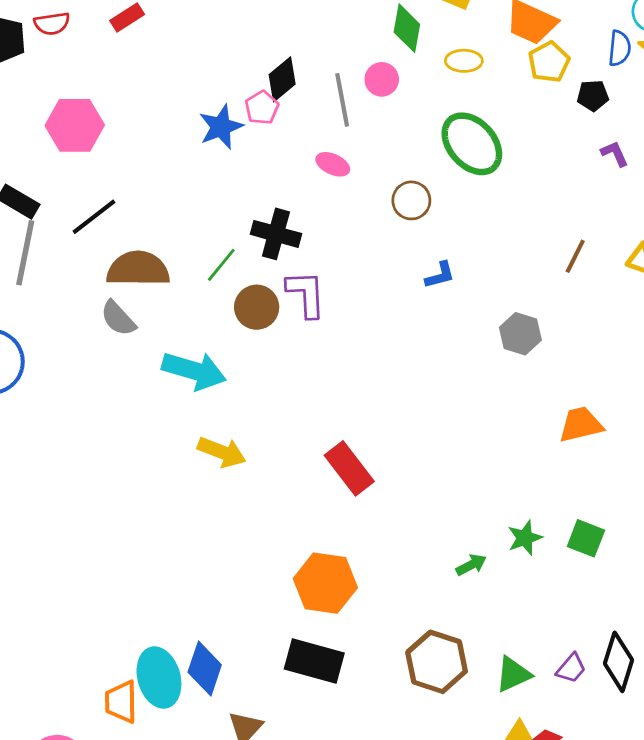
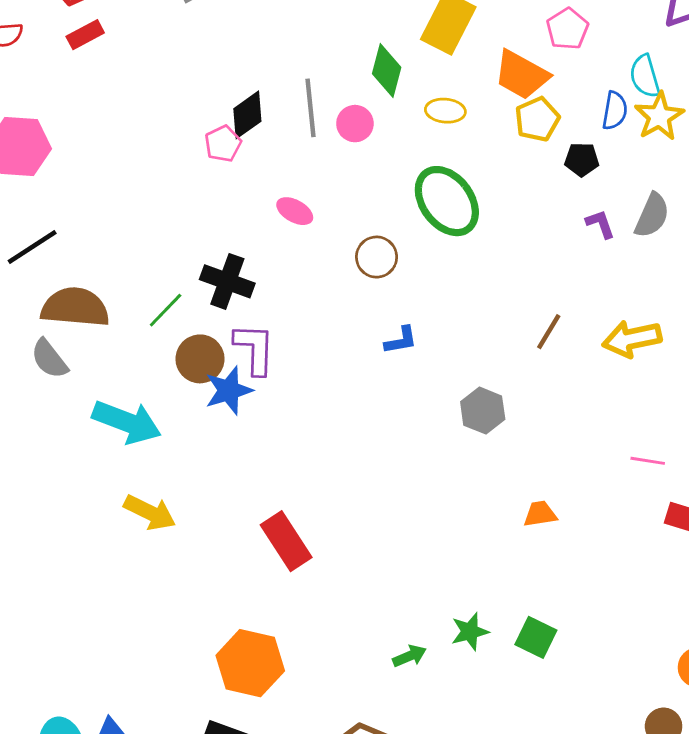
gray line: (342, 100) -> (311, 108), moved
blue star: (221, 127) -> (229, 390), moved
orange trapezoid: (581, 425) -> (540, 514), size x0.7

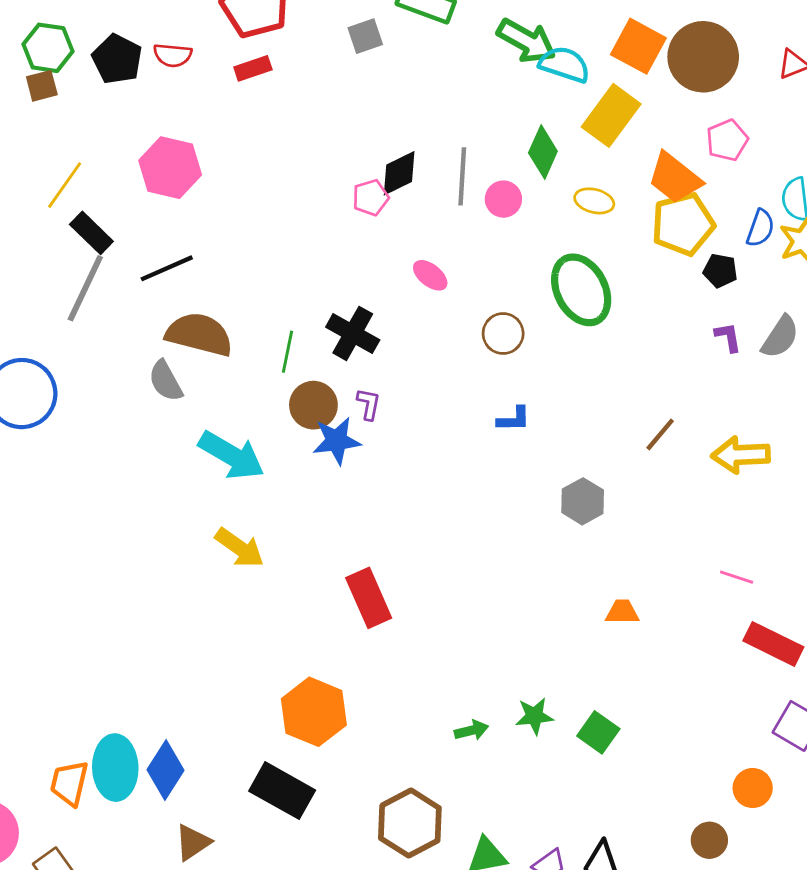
yellow pentagon: (537, 119) -> (683, 224), size x1.4
green line: (166, 310) -> (288, 352), turned -42
purple L-shape: (255, 349) -> (369, 404), size x0.6

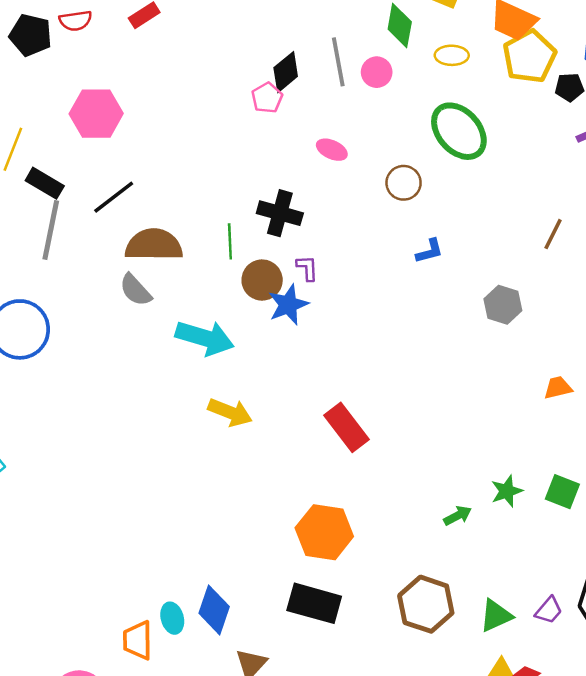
cyan ellipse: (115, 768) -> (172, 618), size x0.6

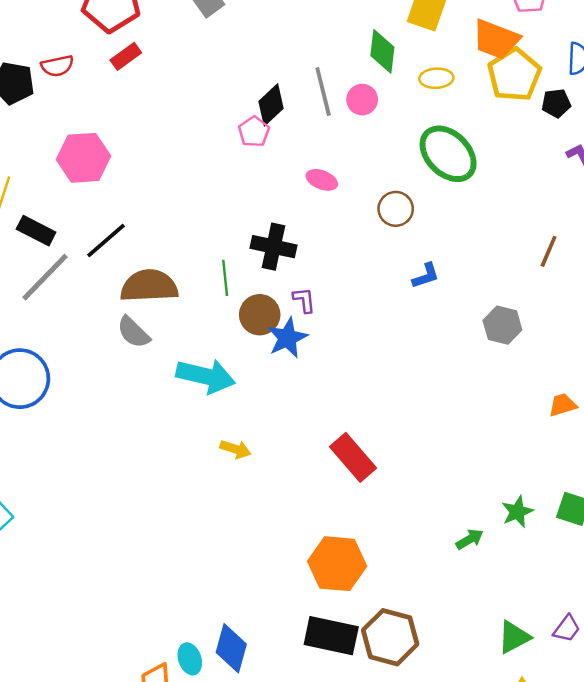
gray line: (51, 230) -> (45, 277), turned 36
yellow arrow: (230, 412) -> (235, 449), size x0.7
brown hexagon: (426, 604) -> (390, 637), moved

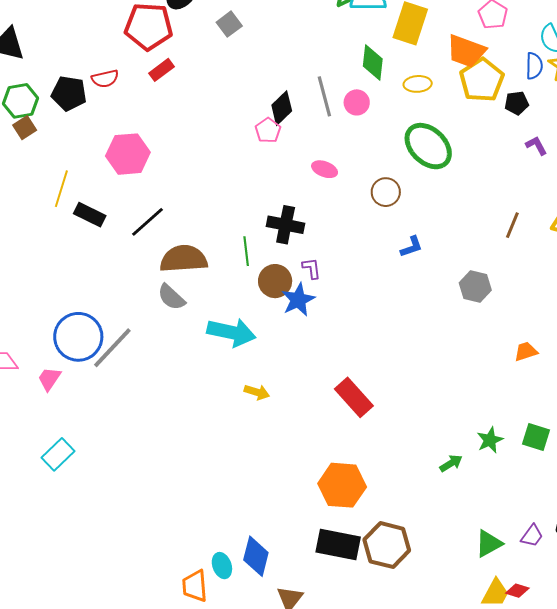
gray line: (45, 277) -> (112, 348), moved

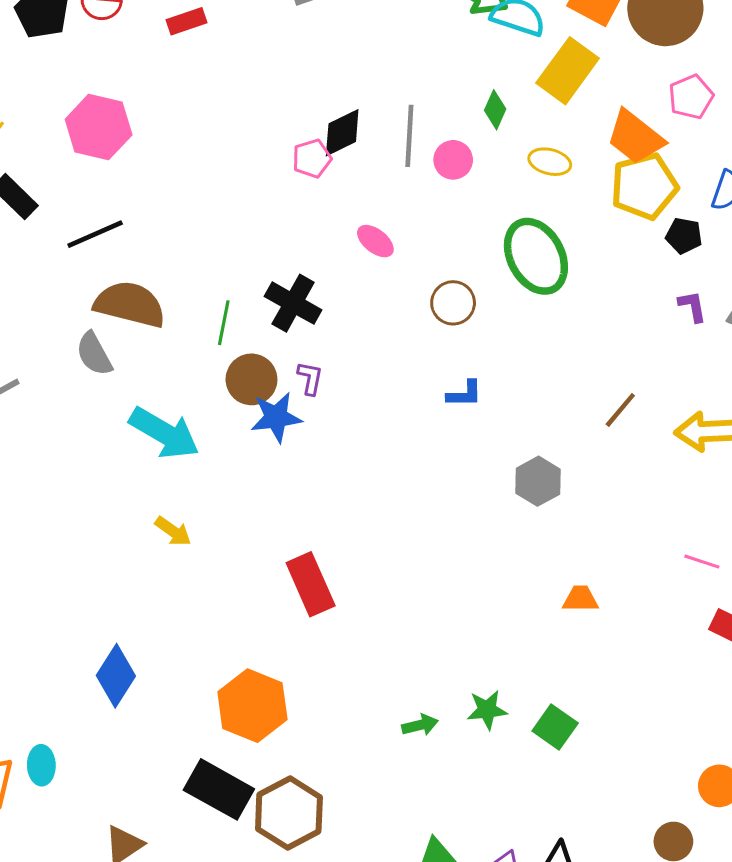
green diamond: (373, 63) -> (495, 110), size x0.7
blue diamond: (256, 556) -> (116, 676), moved

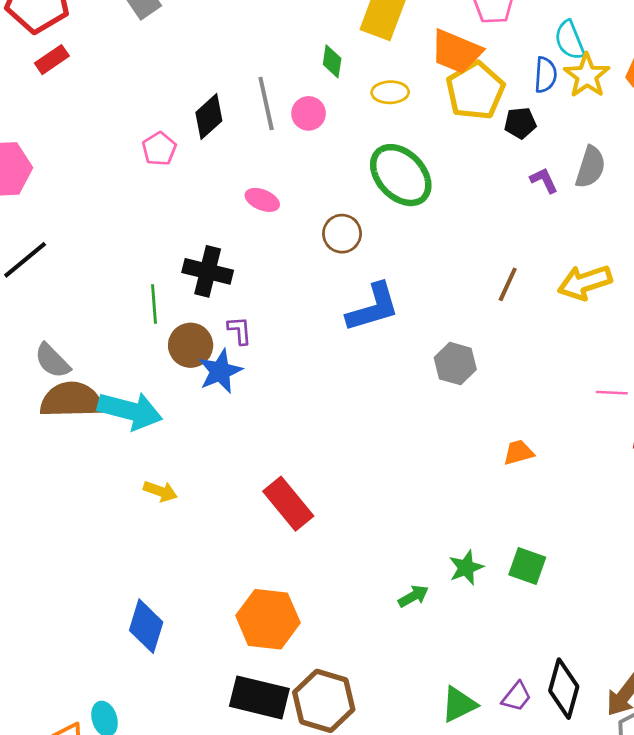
pink pentagon: (312, 158) -> (159, 149), moved
brown semicircle: (130, 304) -> (71, 400), moved
blue L-shape: (464, 394) -> (373, 307), size x1.8

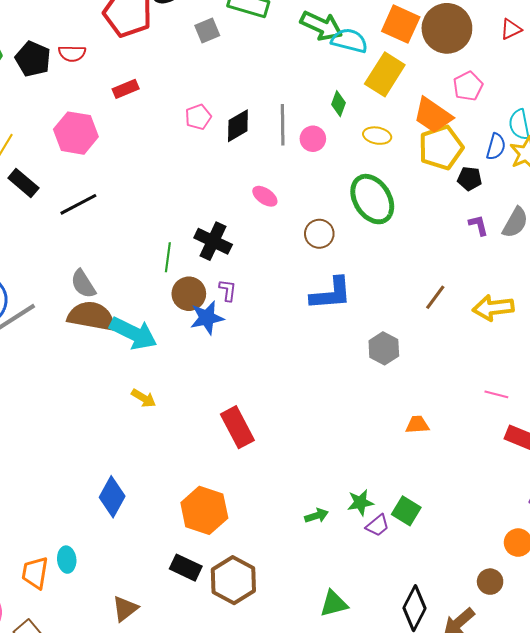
red rectangle: (52, 60) -> (126, 89), moved
pink pentagon: (159, 149) -> (198, 117), moved
black rectangle: (259, 697) -> (186, 568), size x0.7
purple trapezoid: (517, 697) -> (378, 525), moved

